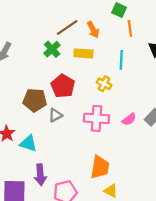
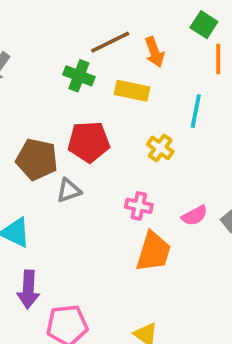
green cross: (52, 49) -> (79, 76), turned -35
red pentagon: (63, 86) -> (89, 142), turned 30
pink cross: (97, 118) -> (139, 206), size x0.6
orange trapezoid: (100, 167) -> (153, 252), moved

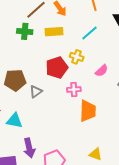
cyan line: (196, 111) -> (89, 33), turned 54
red pentagon: (89, 142) -> (57, 68), moved
pink semicircle: (195, 216) -> (102, 71), moved

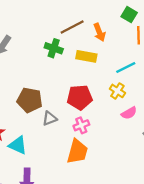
yellow cross: (77, 57) -> (117, 91), moved
pink cross: (74, 89) -> (81, 125), moved, turned -32
orange trapezoid: (88, 111) -> (77, 152), moved

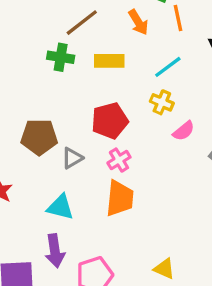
orange arrow: (99, 32) -> (138, 22), moved
cyan triangle: (18, 145) -> (60, 207), moved

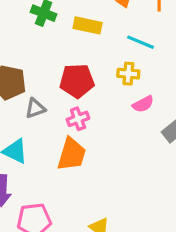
cyan line: (168, 67) -> (141, 42), turned 48
yellow cross: (162, 102) -> (128, 74), turned -30

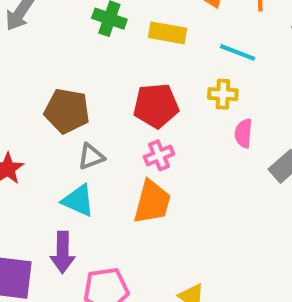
pink semicircle: (143, 104) -> (244, 133), turned 125
gray triangle: (35, 108) -> (91, 157), moved

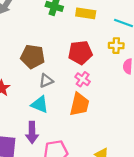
pink cross: (159, 155) -> (83, 79), turned -32

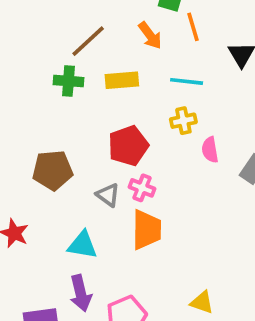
gray triangle: (46, 81) -> (108, 195), moved, turned -48

